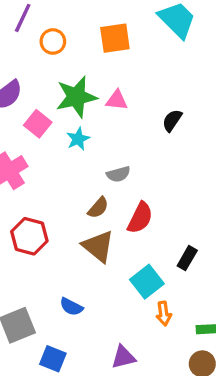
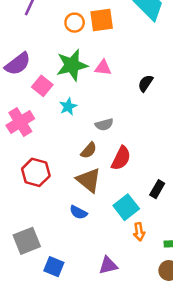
orange circle: (53, 41) -> (75, 23), moved
cyan star: (78, 139) -> (68, 106), moved
blue semicircle: (71, 307) -> (78, 212), moved

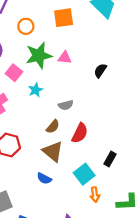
orange circle: (75, 23) -> (26, 26), moved

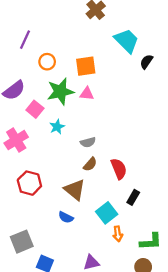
orange square: (64, 18) -> (86, 66), moved
black semicircle: (100, 71) -> (146, 62), moved
brown semicircle: (53, 127) -> (90, 164), moved
red semicircle: (80, 133) -> (119, 169), moved, turned -48

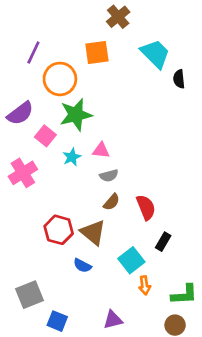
orange circle: (47, 62) -> (60, 79), size x1.6
black semicircle: (146, 62) -> (179, 79), turned -40
orange square: (86, 66) -> (97, 53), moved
pink triangle: (87, 94) -> (101, 150), moved
red hexagon: (29, 183) -> (59, 230), moved

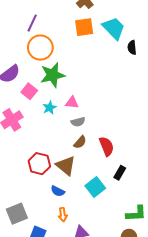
purple line: (33, 53) -> (32, 23), moved
orange square: (97, 53) -> (84, 27), moved
orange arrow: (145, 285) -> (63, 215), moved

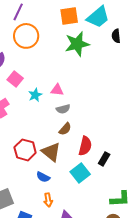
cyan trapezoid: (114, 28) -> (98, 17), turned 95
green star: (53, 75) -> (77, 44), moved
red semicircle: (107, 146) -> (85, 146), moved, turned 36

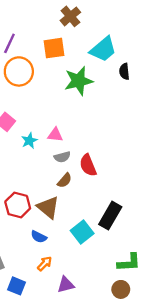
orange square: (69, 16) -> (54, 48), moved
red semicircle: (85, 146) -> (88, 165), moved, turned 144
black rectangle: (104, 159) -> (110, 216), size x1.6
orange arrow: (48, 200) -> (45, 264), turned -128

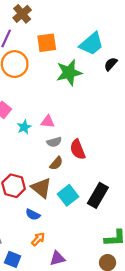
brown cross: (70, 16) -> (22, 14), moved
black semicircle: (124, 71) -> (111, 64), turned 48
cyan square: (82, 232) -> (68, 195), moved

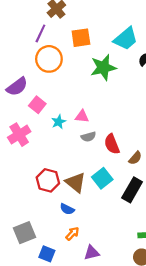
brown semicircle: (56, 163) -> (135, 158), moved
cyan square: (68, 195) -> (102, 178), moved

